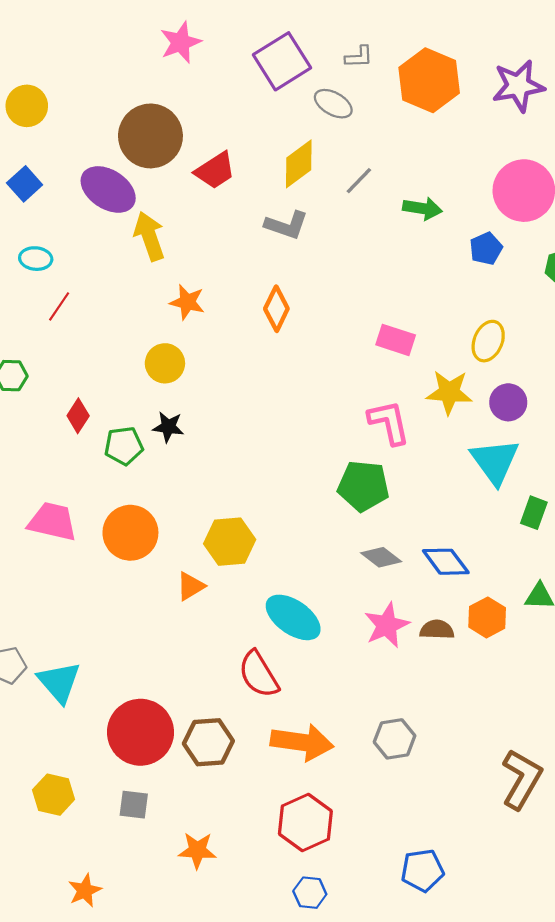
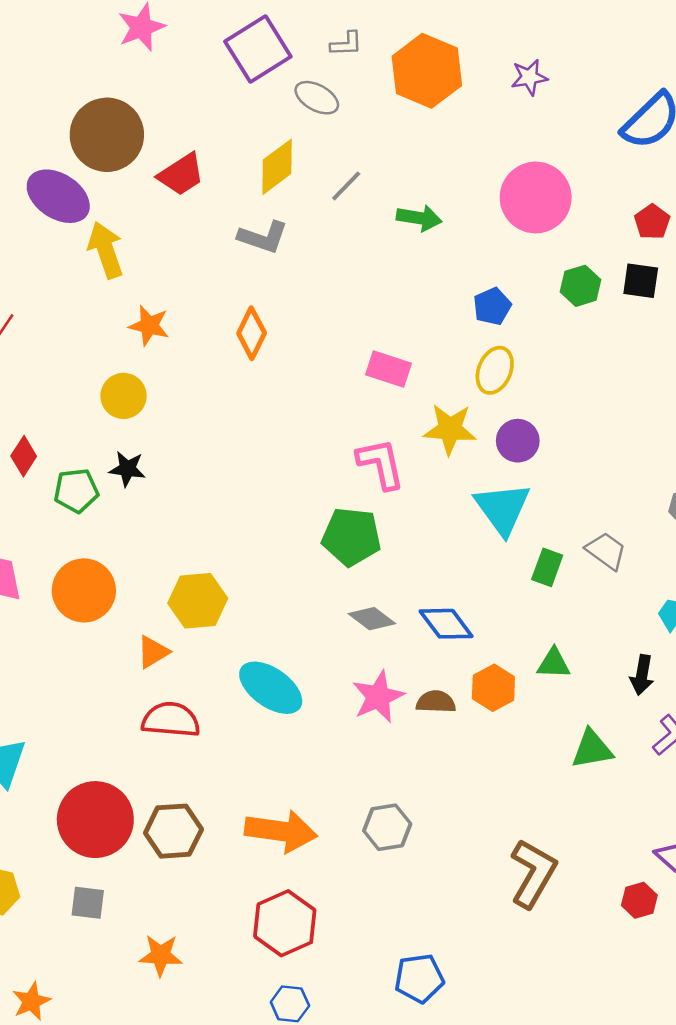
purple star: (518, 86) -> (529, 77), size x0.6
blue pentagon: (486, 249) -> (492, 306), moved
red semicircle: (259, 674) -> (171, 720), moved, turned 126

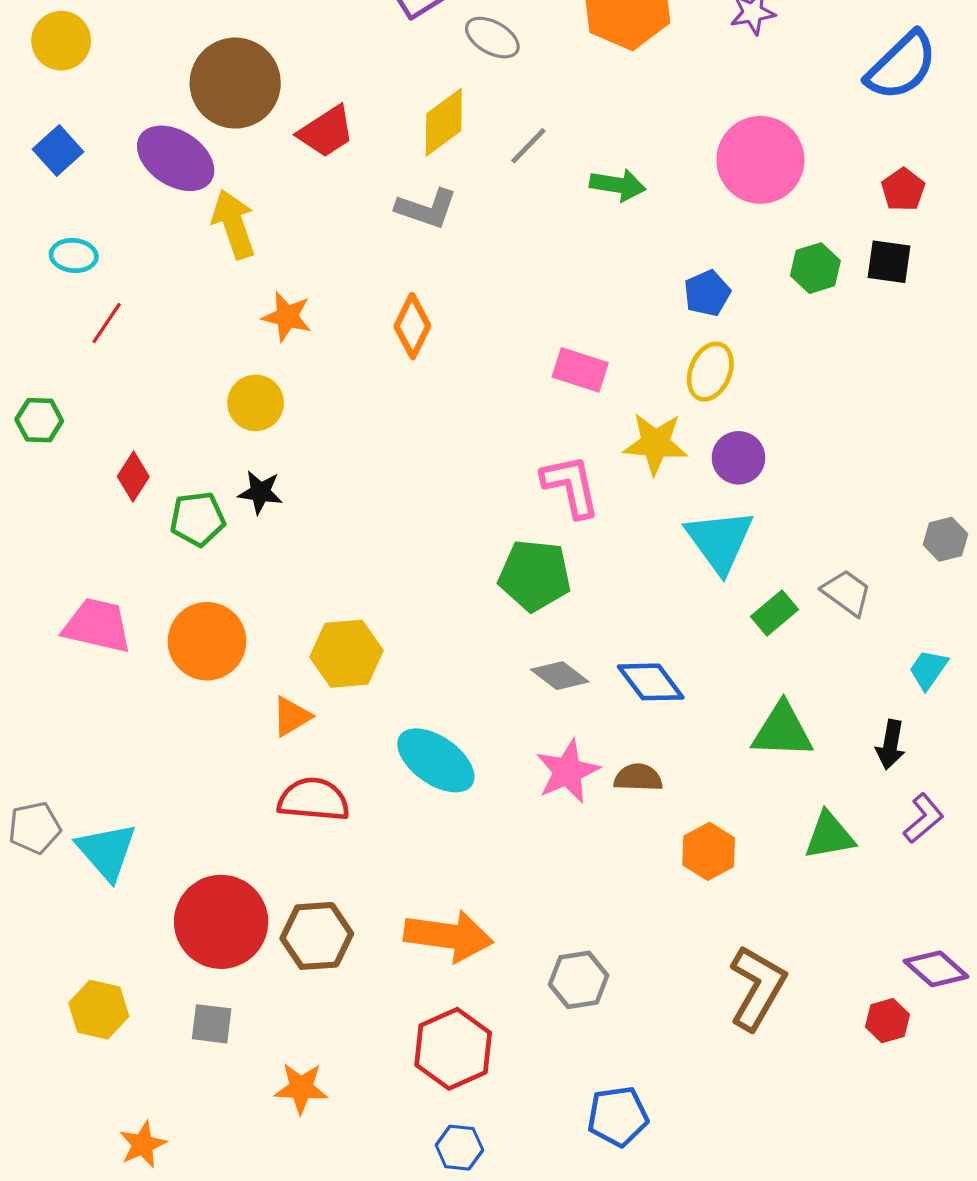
green rectangle: (547, 567) -> (775, 613), turned 30
green triangle: (554, 663) -> (782, 731), size x1.5
orange hexagon: (493, 688) -> (709, 851), moved
gray hexagon: (387, 827) -> (579, 980), moved

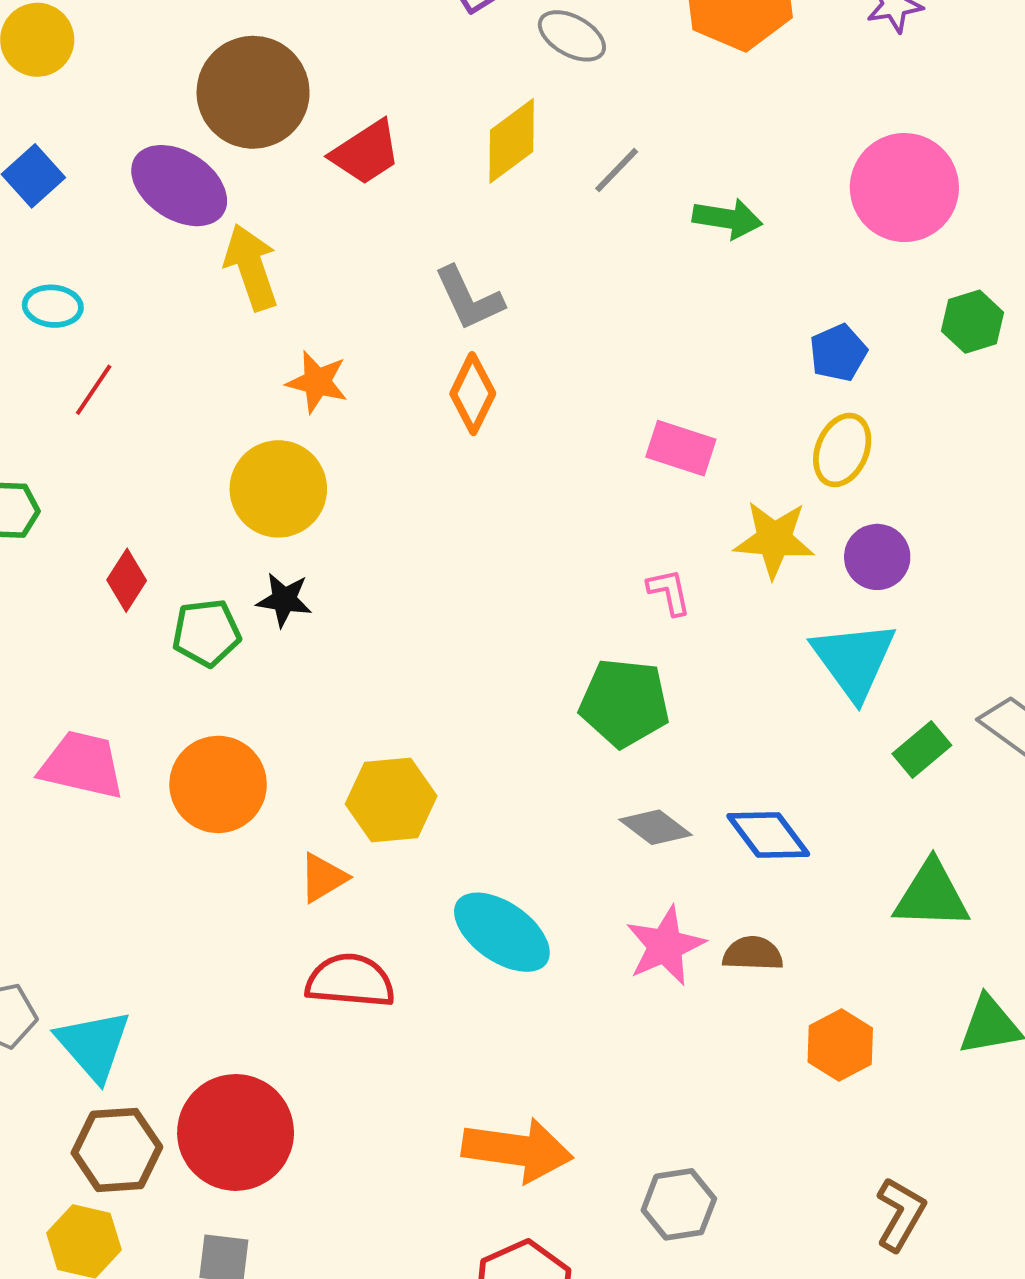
gray L-shape: (426, 208) -> (469, 298), moved, turned 46
yellow circle: (256, 403) -> (278, 489), size x1.4
pink L-shape: (571, 486) -> (669, 592), size x0.6
brown hexagon: (317, 936) -> (117, 1150), moved
brown L-shape: (757, 988) -> (901, 1214), size x0.7

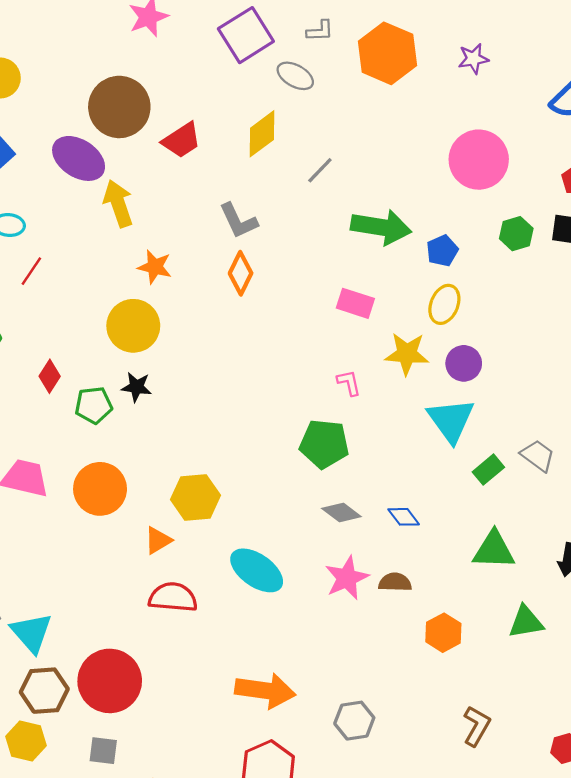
gray line: (617, 170) -> (320, 170), moved
green arrow: (727, 219) -> (381, 227), moved, size x1.6
blue diamond: (768, 835) -> (404, 517), size x0.7

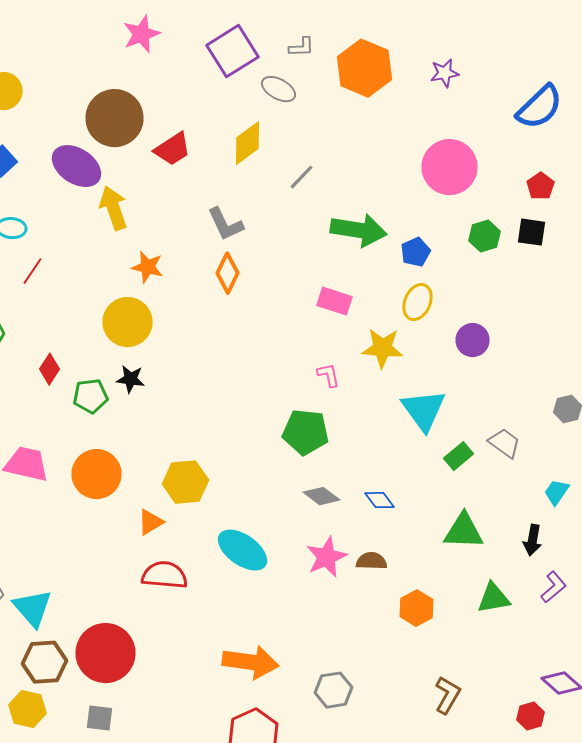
purple circle: (464, 363) -> (472, 340), moved

